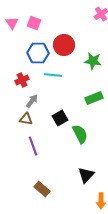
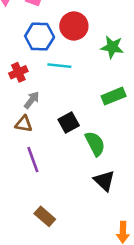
black triangle: (86, 175) -> (104, 181), moved, turned -30

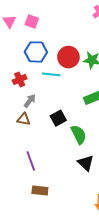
red circle: (74, 26) -> (68, 57), moved
purple line: (33, 160) -> (31, 161), moved
brown rectangle: (45, 216) -> (40, 190), turned -35

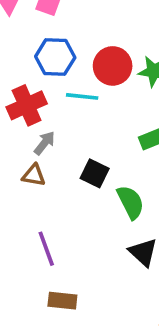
red cross: (20, 79) -> (27, 105), size x1.5
black square: (58, 118) -> (95, 173), turned -35

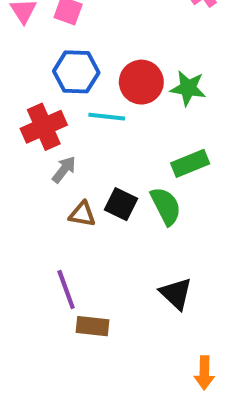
brown triangle: (34, 175) -> (82, 214), moved
green semicircle: (130, 202) -> (166, 206), moved
brown rectangle: (62, 301) -> (93, 326), moved

